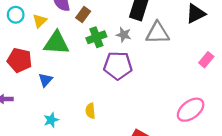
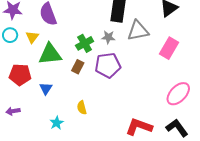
brown rectangle: (83, 14) -> (78, 67), moved
pink rectangle: (206, 60) -> (169, 48), moved, size x1.5
yellow semicircle: (90, 111) -> (82, 108), moved

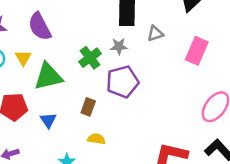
gray triangle: (138, 31) -> (155, 34), size x0.6
brown rectangle: (78, 67) -> (88, 107), moved
yellow semicircle: (82, 108) -> (96, 139), turned 120

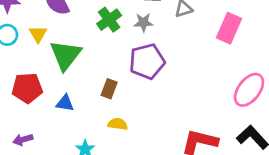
green cross: (90, 58) -> (109, 20), moved
green triangle: (48, 76) -> (65, 55), turned -40
blue triangle: (48, 120) -> (65, 103), turned -48

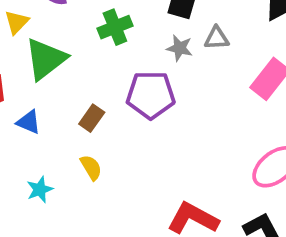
gray star: (143, 22) -> (180, 48), moved
yellow semicircle: (118, 124) -> (91, 167), turned 36

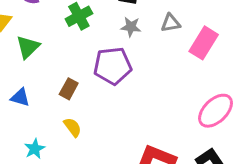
gray triangle: (217, 38) -> (171, 23), moved
green triangle: (46, 59) -> (28, 47), size x0.7

